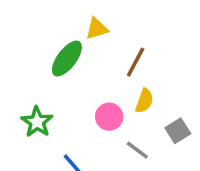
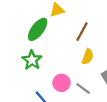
pink circle: (109, 117) -> (62, 83), moved
green star: (37, 122) -> (32, 60), moved

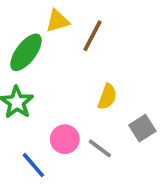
brown line: (82, 32) -> (93, 36), moved

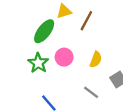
pink circle: (65, 139) -> (64, 57), moved

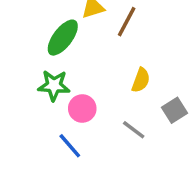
pink circle: (64, 57) -> (82, 109), moved
green star: (38, 63) -> (54, 85), turned -30

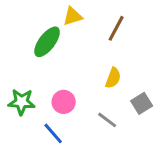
brown line: (127, 22) -> (116, 28), moved
green star: (54, 85) -> (22, 102), moved

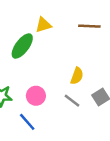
brown line: (116, 28) -> (89, 26), moved, turned 65
gray line: (107, 120) -> (72, 101), moved

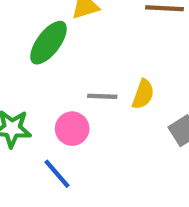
gray line: (72, 101) -> (102, 96), moved, turned -35

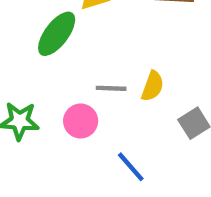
blue line: (57, 174) -> (131, 167), moved

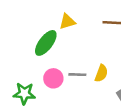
pink circle: (81, 121) -> (53, 78), moved

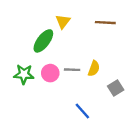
yellow triangle: (67, 21) -> (63, 21), turned -35
green star: (24, 94) -> (24, 74), moved

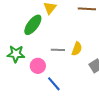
pink circle: (50, 73) -> (38, 66), moved
blue line: (82, 111) -> (54, 84), moved

